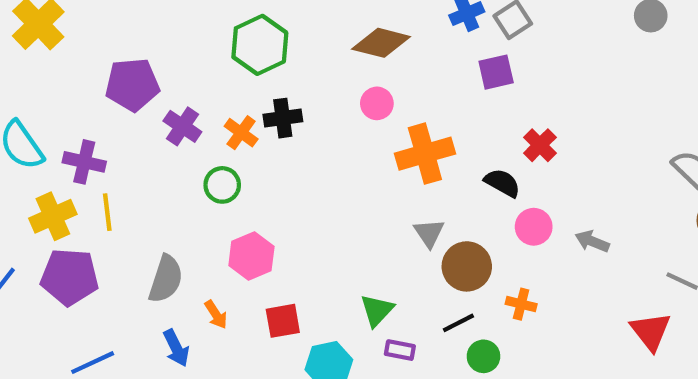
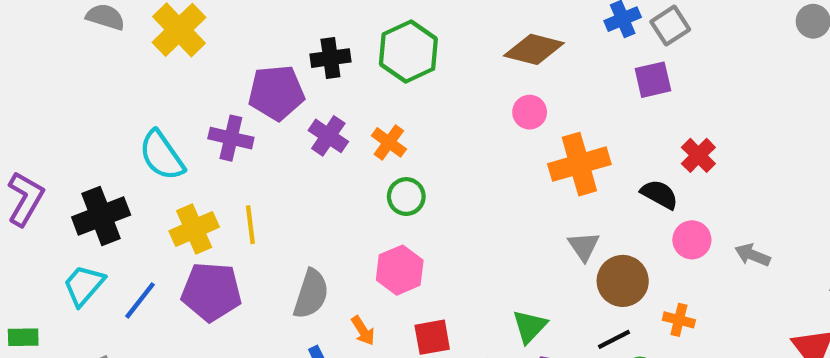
black cross: (283, 118) -> (330, 58), moved
purple cross: (84, 162) -> (231, 138), moved
green circle: (222, 185) -> (406, 197), moved

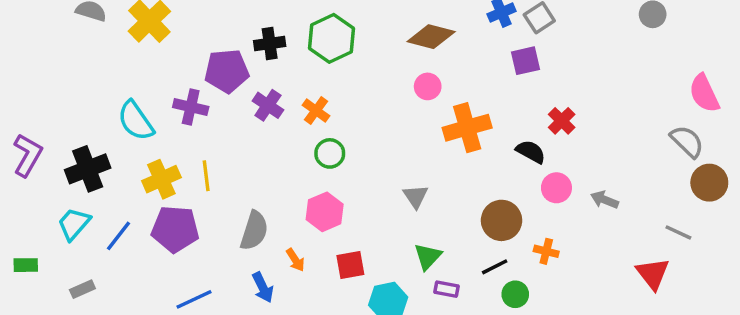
gray triangle: (584, 246) -> (416, 196), moved

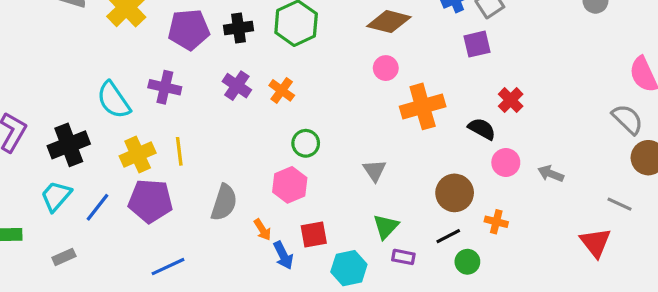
purple pentagon: (227, 71) -> (189, 30), moved
green circle: (330, 153) -> (306, 143), moved
blue arrow: (263, 287) -> (283, 255), moved

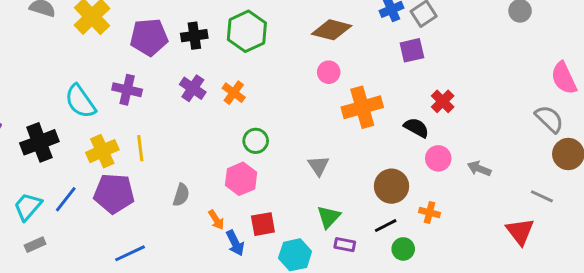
cyan trapezoid: (56, 196) -> (28, 207), moved
gray semicircle: (224, 203) -> (181, 195), size x0.7

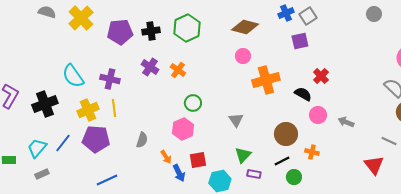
purple cross: (127, 90) -> (110, 79), moved

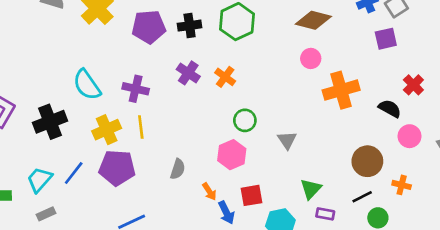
gray triangle: (236, 120) -> (287, 140), moved

